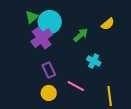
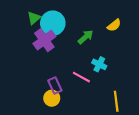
purple rectangle: (49, 70) -> (55, 85), moved
pink line: (76, 86) -> (81, 77), moved

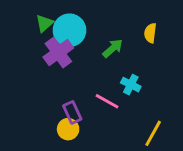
yellow semicircle: (114, 25) -> (150, 33), turned 136
yellow line: (116, 101) -> (153, 133), turned 36

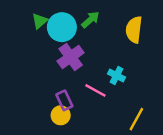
yellow semicircle: (150, 33) -> (134, 30), size x1.5
green arrow: (113, 48) -> (90, 20), moved
purple cross: (58, 53) -> (71, 57), moved

